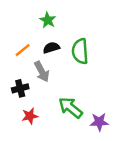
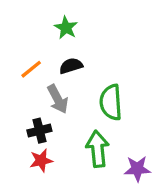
green semicircle: (80, 51) -> (111, 102), moved
black cross: (20, 88) -> (39, 131), moved
green arrow: (70, 108) -> (98, 149), turned 45

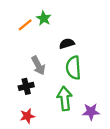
black semicircle: (71, 66) -> (67, 44), moved
orange line: (31, 69) -> (25, 25), moved
red star: (41, 160) -> (27, 116), moved

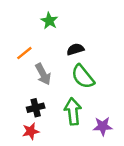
orange line: (25, 25) -> (24, 53), moved
green semicircle: (73, 68) -> (83, 77), turned -35
black cross: (26, 86) -> (36, 108), moved

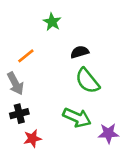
gray arrow: (43, 74) -> (15, 83), moved
black cross: (36, 108) -> (19, 114), moved
green arrow: (73, 111) -> (77, 118), turned 120

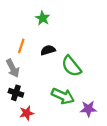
black semicircle: (80, 52) -> (48, 50), moved
orange line: (26, 56) -> (21, 46), turned -32
black cross: (19, 114) -> (16, 93), turned 32

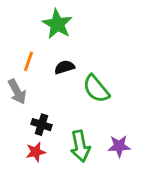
green star: (43, 18) -> (57, 24), size x1.5
black cross: (16, 93) -> (42, 125), moved
green arrow: (63, 96) -> (80, 146), moved, turned 55

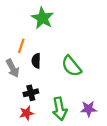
black semicircle: (64, 67) -> (36, 61), moved, turned -72
black cross: (42, 125) -> (31, 93), turned -32

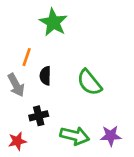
green arrow: (60, 109) -> (75, 136), turned -65
red star: (27, 113) -> (17, 141), moved

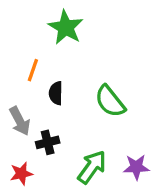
gray arrow: (16, 85) -> (20, 121), moved
green arrow: (75, 136) -> (92, 167), turned -68

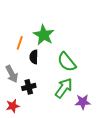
green star: (66, 27) -> (44, 35), moved
green arrow: (92, 167) -> (64, 88), moved

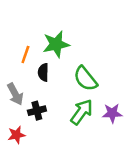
green star: (44, 35) -> (56, 44), turned 30
purple star: (83, 102) -> (112, 113), moved

